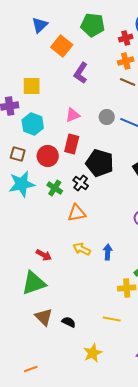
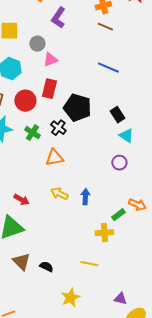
gray circle: (107, 117) -> (37, 44), moved

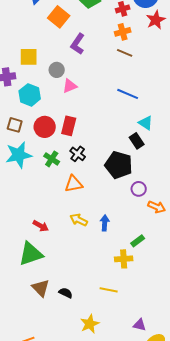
red rectangle: (49, 89) -> (69, 126), moved
black pentagon: (77, 108) -> (119, 165), moved
cyan triangle: (126, 136) -> (146, 123), moved
orange arrow: (137, 205) -> (157, 207), moved

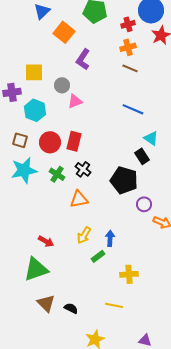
yellow arrow: (79, 220) -> (84, 235), turned -84
green rectangle: (138, 241) -> (98, 256), moved

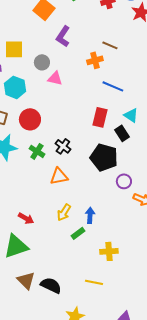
orange cross: (128, 47) -> (95, 60), moved
pink triangle: (75, 101) -> (55, 78), turned 35
red rectangle: (74, 141) -> (100, 117), moved
black semicircle: (71, 308) -> (51, 285), size x1.5

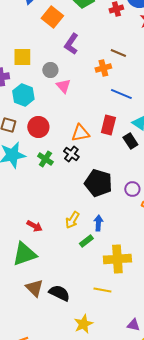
pink triangle: (55, 78) -> (63, 86), turned 35
black pentagon: (104, 157) -> (98, 183), moved
orange triangle: (59, 176) -> (80, 133), moved
yellow cross: (109, 251) -> (117, 259), size x1.5

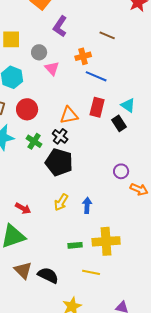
orange cross: (103, 68) -> (83, 56), moved
blue line: (121, 94) -> (96, 76), moved
black pentagon: (98, 183) -> (59, 162), moved
green rectangle: (86, 241) -> (75, 245), moved, turned 32

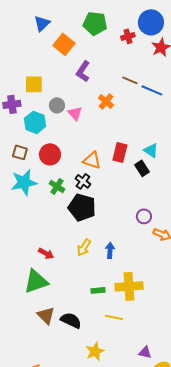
gray circle: (39, 52) -> (57, 105), moved
orange cross: (83, 56) -> (106, 101), turned -35
blue line: (96, 76) -> (152, 90), moved
orange triangle: (69, 115) -> (92, 160), turned 30

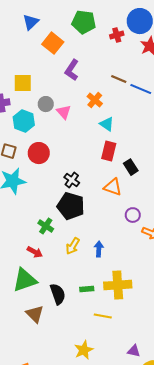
cyan triangle: (151, 150) -> (107, 124), moved
orange triangle: (92, 160) -> (113, 187), moved
green cross: (57, 186) -> (46, 226), moved
black semicircle: (71, 320) -> (58, 294), moved, turned 45

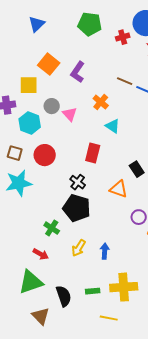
orange square: (53, 43) -> (49, 64), moved
red rectangle: (109, 151) -> (93, 153), moved

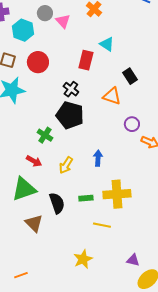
cyan triangle: (113, 126) -> (107, 44), moved
yellow arrow: (79, 248) -> (66, 165), moved

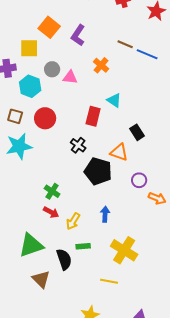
pink triangle: (63, 21) -> (70, 77), turned -42
black pentagon: (70, 115) -> (98, 171), moved
red arrow: (34, 161) -> (51, 212), moved
yellow cross: (117, 194) -> (124, 250), turned 36
green rectangle: (86, 198) -> (83, 246), moved

